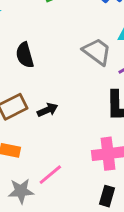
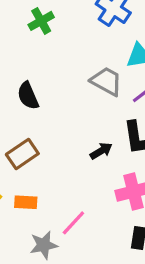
black arrow: (48, 110) -> (101, 151), moved

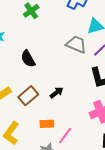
black arrow: (101, 151) -> (57, 93), moved
orange rectangle: (26, 202) -> (47, 124), moved

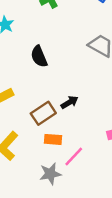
brown rectangle: (28, 96) -> (43, 113), moved

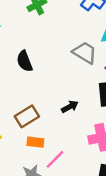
black arrow: (70, 102) -> (70, 107), moved

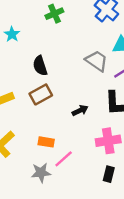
brown rectangle: (27, 116) -> (41, 94), moved

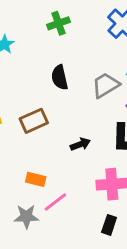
gray trapezoid: (97, 61) -> (105, 85), turned -70
black semicircle: (40, 66) -> (60, 77), moved

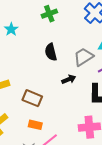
brown rectangle: (34, 121) -> (32, 98), moved, turned 48
black arrow: (80, 144) -> (69, 79), moved

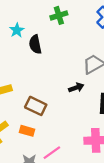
black semicircle: (51, 52) -> (35, 44), moved
orange rectangle: (35, 125) -> (27, 131), moved

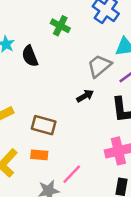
green cross: (59, 15) -> (60, 26), moved, turned -35

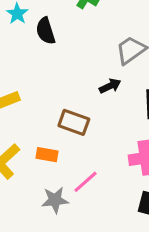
brown rectangle: (44, 125) -> (74, 122), moved

